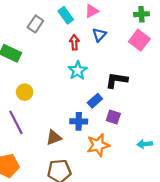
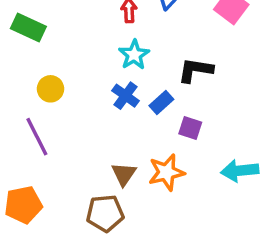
blue cross: (79, 121) -> (126, 96), moved, turned 35
brown triangle: (54, 138) -> (124, 174), moved, turned -35
cyan arrow: (145, 144) -> (240, 171), size x1.5

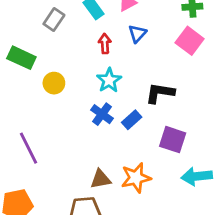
yellow circle: (51, 89) -> (54, 83), moved
purple square: (190, 128) -> (173, 140), moved, size x1.4
brown triangle: (124, 174) -> (101, 179), turned 45

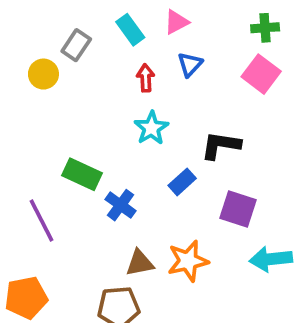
green rectangle: (21, 58) -> (82, 174), moved
yellow circle: (54, 83) -> (43, 74), moved
blue cross: (102, 114) -> (121, 205), moved

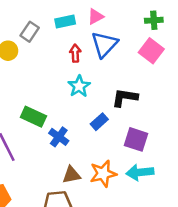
cyan rectangle: (130, 30) -> (65, 22), turned -66
blue triangle: (190, 64) -> (104, 44), size x1.6
cyan arrow: (271, 259) -> (140, 172), moved

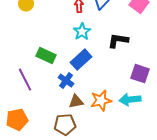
blue rectangle: (99, 122) -> (81, 60), moved, size x1.5
blue cross: (59, 137) -> (66, 81), moved
purple square: (136, 139) -> (140, 74), moved

